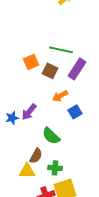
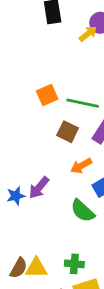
orange square: (31, 62) -> (47, 95), moved
green semicircle: (51, 136) -> (83, 211), moved
brown semicircle: (36, 156) -> (19, 268), moved

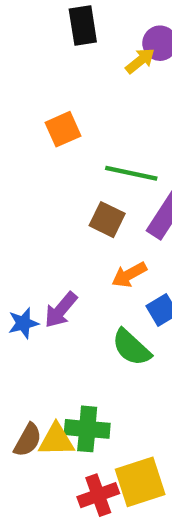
orange square: (47, 95) -> (63, 129), moved
green cross: (74, 264) -> (87, 429), moved, size x1.4

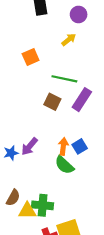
yellow arrow: (140, 61) -> (69, 40), moved
orange arrow: (129, 275) -> (63, 146), moved, turned 126
brown semicircle: (28, 440) -> (13, 198), moved

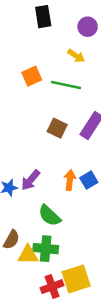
yellow arrow: (69, 40) -> (76, 56), turned 72
green line: (64, 79) -> (66, 85), moved
green semicircle: (64, 165) -> (50, 216), moved

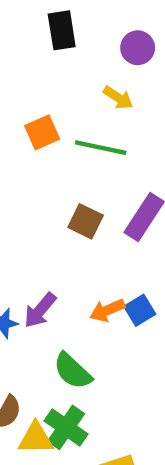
orange arrow: (70, 180) -> (107, 310), turned -120
green cross: (46, 249) -> (66, 427), turned 30

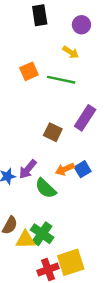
brown square: (86, 221) -> (53, 132), moved
green semicircle: (73, 371) -> (46, 188), moved

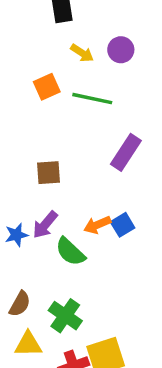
purple circle: (81, 25) -> (121, 50), moved
yellow arrow: (71, 52) -> (82, 53), moved
brown square: (53, 132) -> (48, 173), moved, turned -30
yellow triangle: (25, 240) -> (28, 344), moved

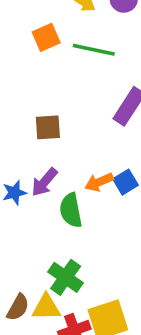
green semicircle: (70, 252) -> (71, 210), turned 36
brown semicircle: (20, 304) -> (18, 307), moved
yellow triangle: (28, 344) -> (46, 307), moved

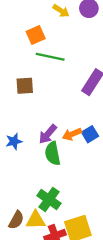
green line: (94, 50) -> (50, 57), moved
brown square: (48, 127) -> (25, 86), moved
purple arrow: (44, 182) -> (48, 134), moved

